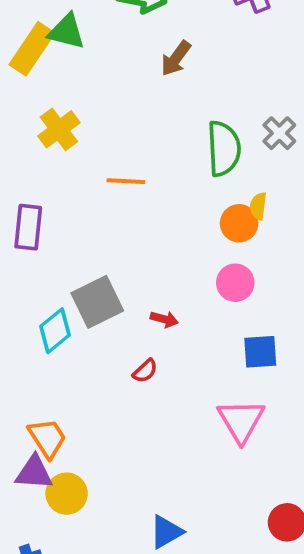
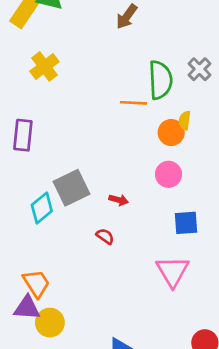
orange line: (126, 181) -> (133, 103), moved
red semicircle: (145, 371) -> (105, 236), turned -102

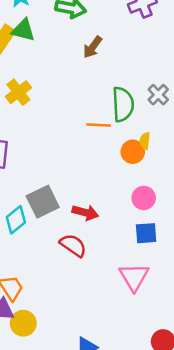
pink circle: (168, 174) -> (144, 198), moved
red arrow: (119, 200) -> (85, 213), size x1.5
red semicircle: (105, 236) -> (73, 245), size x1.6

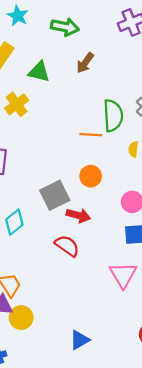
green triangle: (23, 30) -> (39, 72), moved
orange circle: (133, 152) -> (91, 176), moved
gray square: (43, 202) -> (55, 195), moved

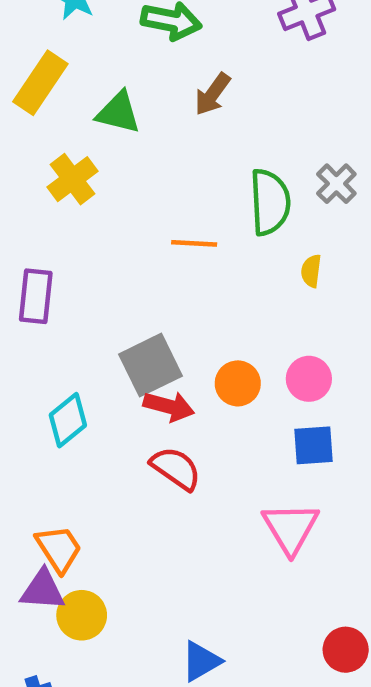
orange line: (91, 135) -> (194, 243), moved
orange circle: (91, 176) -> (238, 383), moved
red arrow: (78, 215) -> (169, 406), moved

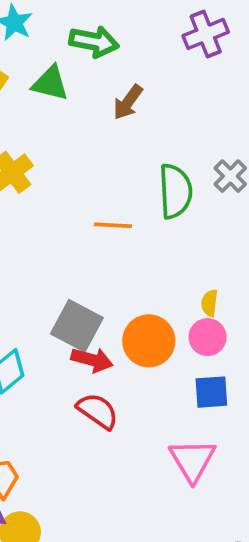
green triangle: (118, 113) -> (50, 83), moved
yellow semicircle: (311, 271) -> (209, 303), moved
gray square: (151, 365) -> (77, 326), turned -36
orange circle: (238, 383) -> (149, 341), size x1.4

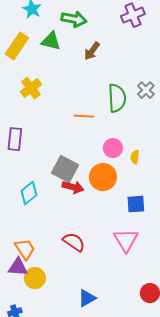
pink circle: (208, 337) -> (113, 148), moved
red semicircle: (98, 411) -> (74, 242), moved

